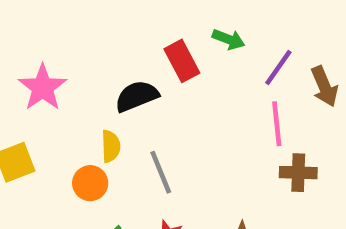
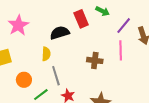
gray line: (161, 172) -> (56, 76), moved
brown cross: (298, 173) -> (95, 60), moved
orange circle: (90, 183) -> (24, 80), moved

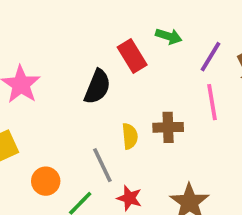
black semicircle: (60, 33) -> (97, 87), turned 138
yellow semicircle: (46, 54) -> (130, 136), moved

